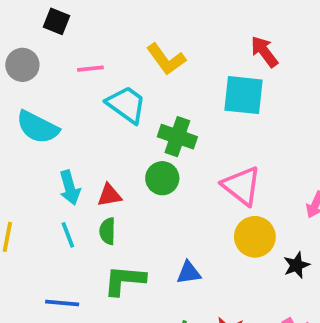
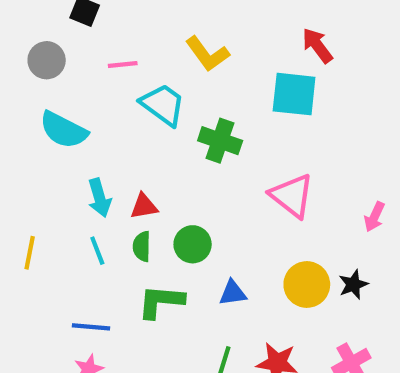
green circle: (162, 178) -> (193, 244), moved
yellow circle: (255, 237) -> (307, 285), moved

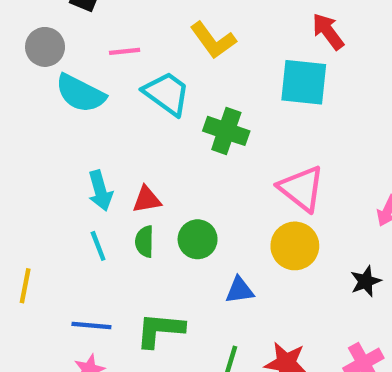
cyan semicircle: (63, 130) -> (80, 93), moved
yellow line: (30, 253) -> (25, 286), moved
yellow circle: (307, 285) -> (295, 246), moved
green L-shape: (161, 301) -> (160, 330), moved

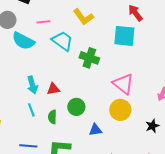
green semicircle: (145, 241) -> (52, 117), moved

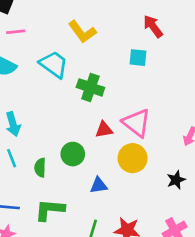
pink line: (43, 22) -> (16, 32), moved
cyan square: (124, 36) -> (138, 58), size x0.6
red triangle: (53, 89) -> (104, 130), moved

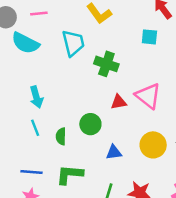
cyan trapezoid: (54, 64) -> (73, 43), turned 40
yellow circle: (133, 158) -> (153, 145), moved

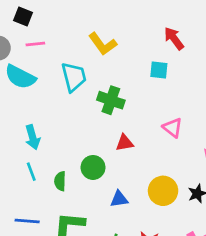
pink triangle: (148, 96) -> (173, 128), moved, size x0.7

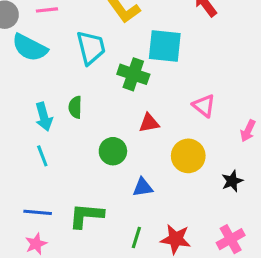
cyan square: (159, 70) -> (165, 46), moved, size x1.6
green semicircle: (60, 181) -> (75, 107), moved
yellow circle: (163, 191) -> (188, 156), moved

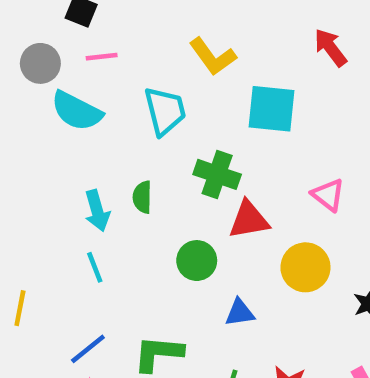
green cross: (133, 74) -> (217, 174), moved
red triangle: (149, 123) -> (249, 220), size x1.4
blue line: (38, 212) -> (88, 349), turned -44

